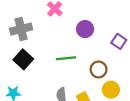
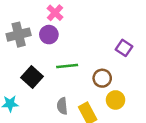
purple circle: (85, 29) -> (49, 35), moved
black square: (23, 59) -> (32, 77), moved

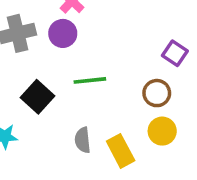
brown circle: (102, 78) -> (157, 93), moved

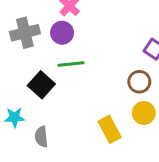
green line: (90, 80) -> (71, 64), moved
gray semicircle: (83, 140) -> (41, 137), moved

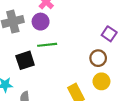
black square: (41, 85) -> (25, 60), turned 30

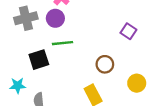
brown circle: (98, 58) -> (105, 64), moved
yellow circle: (101, 81) -> (137, 83), moved

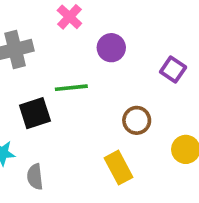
purple circle: (55, 18) -> (111, 48), moved

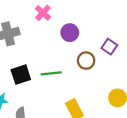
green line: (71, 88) -> (51, 73), moved
brown circle: (137, 120) -> (86, 61), moved

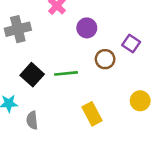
black square: (21, 75) -> (32, 75), turned -30

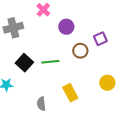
purple square: (131, 44) -> (100, 39), turned 32
gray semicircle: (32, 120) -> (41, 104), moved

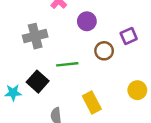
gray cross: (13, 28) -> (35, 36), moved
black square: (24, 63) -> (38, 82), moved

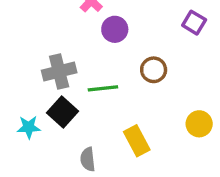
purple circle: (87, 21) -> (115, 29), moved
gray cross: (35, 36) -> (59, 71), moved
purple square: (129, 36) -> (194, 23), moved, turned -35

